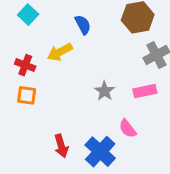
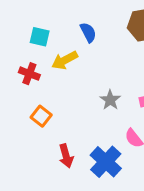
cyan square: (28, 15) -> (40, 37), moved, turned -30
orange square: (27, 95) -> (41, 116), moved, turned 30

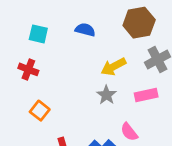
blue semicircle: (88, 32) -> (85, 30), turned -48
yellow arrow: (65, 60) -> (114, 67), moved

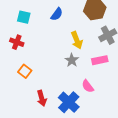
blue semicircle: (85, 30) -> (57, 14), turned 112
yellow arrow: (114, 67) -> (77, 40), turned -84

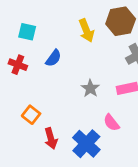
blue semicircle: (57, 14) -> (53, 58), moved
yellow arrow: (77, 40) -> (86, 30), moved
orange square: (25, 71) -> (31, 115), moved

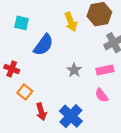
blue semicircle: (53, 58) -> (43, 45), size x1.5
red cross: (18, 65) -> (12, 69), moved
pink semicircle: (111, 123) -> (102, 95), moved

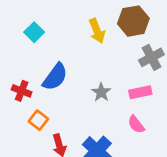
cyan square: (22, 23) -> (34, 32), turned 32
blue semicircle: (43, 45) -> (55, 77), moved

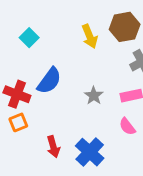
red cross: (22, 91) -> (17, 94), size x1.4
orange square: (38, 120) -> (18, 122), moved, turned 30

